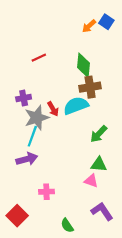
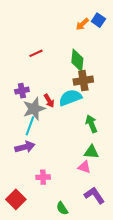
green arrow: (99, 134) -> (91, 124), turned 114

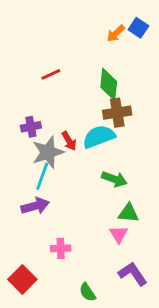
green arrow: (91, 124) -> (114, 179), moved, turned 132
pink triangle: (84, 167) -> (119, 234), turned 40

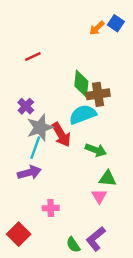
red line: (51, 74) -> (33, 56), moved
green diamond: (109, 84) -> (81, 84), moved
purple cross: (31, 127) -> (26, 106), turned -35
red arrow: (69, 141) -> (61, 135), moved, size x1.5
purple L-shape: (133, 274) -> (96, 239), moved, turned -95

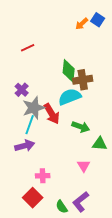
green triangle: (108, 178) -> (100, 144), moved
red square: (19, 234) -> (33, 198), moved

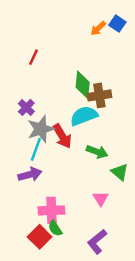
red line: (28, 48) -> (34, 57), turned -40
green triangle: (100, 144) -> (120, 172), turned 35
pink cross: (43, 176) -> (52, 210), size x1.5
green semicircle: (62, 207) -> (55, 228), moved

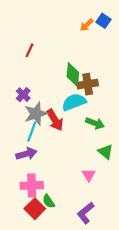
green arrow: (97, 152) -> (95, 123), moved
pink cross: (52, 210) -> (32, 185), moved

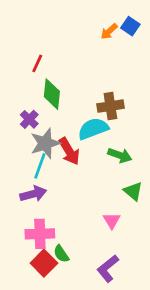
green diamond: (73, 75) -> (52, 94), moved

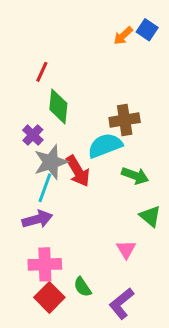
green semicircle: (61, 254) -> (82, 287), moved

